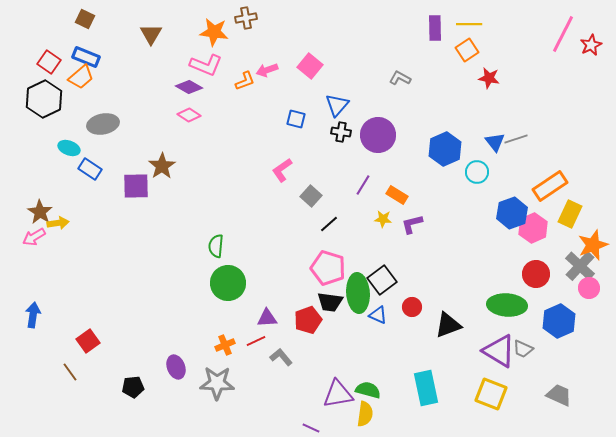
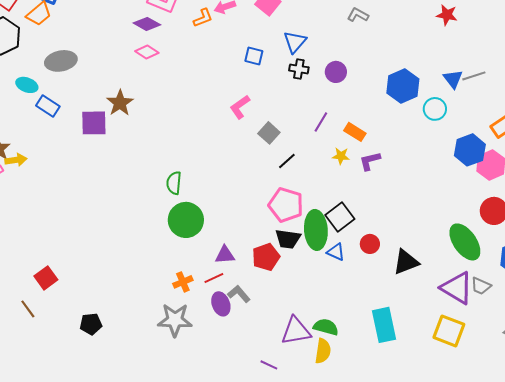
purple circle: (378, 135) -> (336, 72), size x0.6
green ellipse: (507, 305) -> (465, 242), turned 51
purple ellipse: (176, 367) -> (221, 304), moved

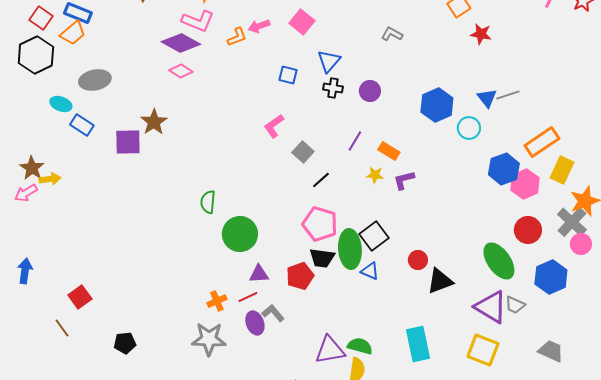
purple diamond: (147, 24) -> (181, 43), size x1.4
green circle: (186, 220) -> (240, 234), moved
red circle: (370, 244) -> (418, 260), moved

